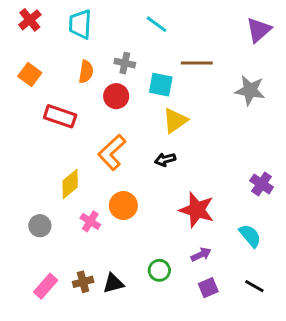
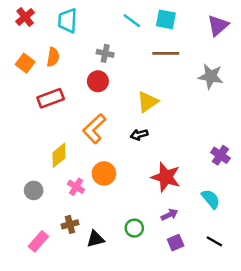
orange semicircle: (86, 72) -> (53, 57), moved
cyan square: (161, 85) -> (166, 19), moved
red rectangle: (60, 116) -> (51, 98), turned -40
brown cross: (83, 282) -> (70, 224), moved

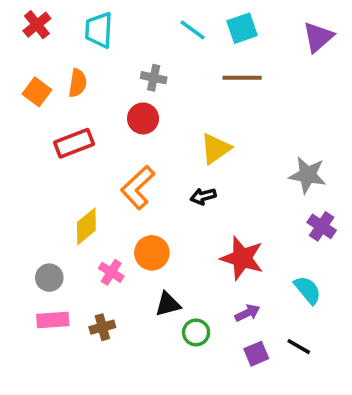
cyan square: (166, 19) -> (242, 28), turned -30
gray star: (211, 76) -> (308, 175), moved
black triangle: (95, 239) -> (168, 304), moved
pink rectangle: (38, 241) -> (53, 320), moved, turned 45
black line: (214, 241) -> (299, 347), moved

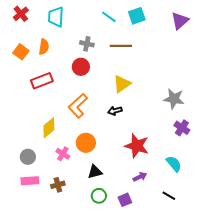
brown line: (242, 78) -> (121, 46), moved
green circle: (196, 332) -> (99, 196), moved
purple square: (256, 354) -> (125, 200), moved

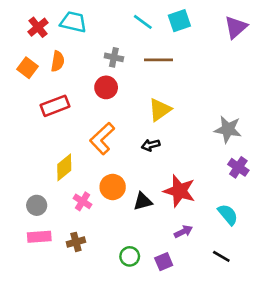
red cross: (21, 14) -> (38, 27), moved
cyan trapezoid: (56, 17) -> (73, 22), turned 100
black triangle: (95, 172) -> (143, 201), moved

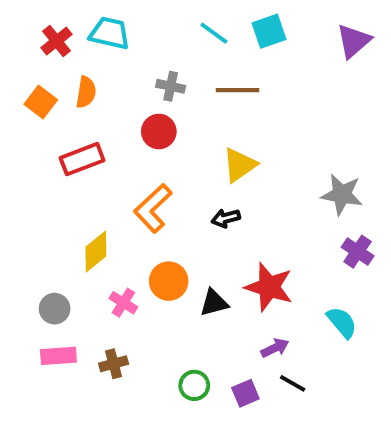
black line: (221, 256) -> (293, 383), moved

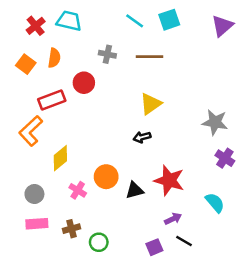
red circle: (159, 132) -> (84, 83), moved
orange L-shape: (153, 208) -> (31, 131), moved
green circle: (194, 385) -> (99, 242), moved

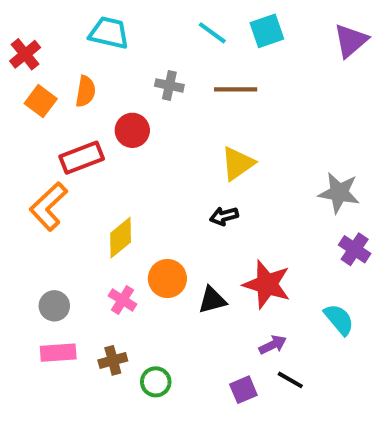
red cross: (36, 26) -> (25, 54), moved
yellow diamond: (60, 158) -> (121, 238), moved

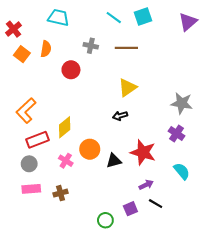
red rectangle: (82, 158) -> (38, 140), moved
purple cross: (355, 249) -> (176, 134), moved
green circle: (156, 382) -> (105, 220), moved

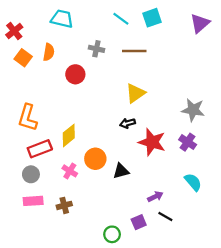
orange L-shape: (26, 111) -> (28, 118), turned -30
red star: (143, 152) -> (152, 142), moved

